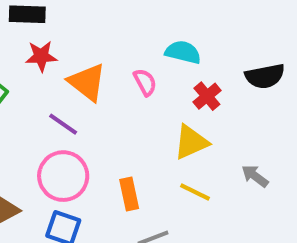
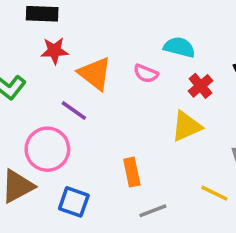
pink semicircle: (145, 82) -> (146, 74), turned 140
pink circle: (63, 176) -> (47, 149), moved
yellow line: (195, 192) -> (215, 193), moved

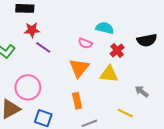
orange triangle: (95, 74) -> (79, 68), moved, turned 30
purple line: (74, 111) -> (43, 47), moved
yellow triangle: (186, 126) -> (109, 74), turned 30

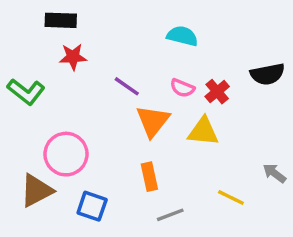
cyan semicircle: (105, 28) -> (182, 36), moved
pink semicircle: (85, 43) -> (182, 88), moved
purple line: (43, 47) -> (127, 86), moved
gray arrow: (142, 92) -> (274, 173), moved

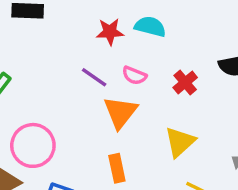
red star: (73, 57) -> (110, 32), moved
pink semicircle: (182, 88) -> (134, 75), moved
yellow triangle: (203, 131) -> (180, 142), moved, turned -48

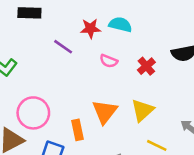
purple line: (94, 77) -> (63, 47), moved
orange triangle: (120, 112) -> (105, 112), moved
orange rectangle: (117, 168) -> (77, 130), moved

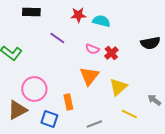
red star: (90, 28) -> (78, 15), moved
red cross: (146, 66) -> (111, 53), moved
orange triangle: (105, 112) -> (89, 76), moved

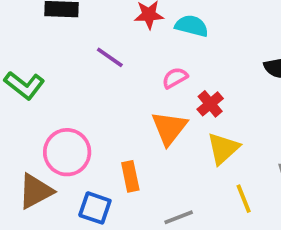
pink semicircle: (92, 49) -> (175, 78), turned 128
red cross: (111, 53) -> (210, 104), moved
yellow line: (129, 114) -> (244, 199), turned 42

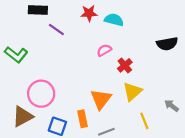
purple line: (110, 57) -> (56, 30), moved
orange triangle: (169, 128) -> (101, 99), moved
orange rectangle: (130, 176) -> (82, 119), moved

